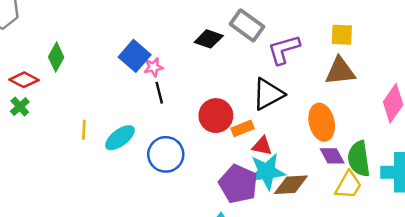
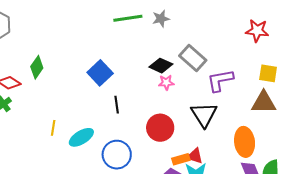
pink star: (154, 67) -> (166, 83), moved
black triangle: (268, 94) -> (204, 115), turned -40
orange rectangle: (242, 128) -> (181, 159), moved

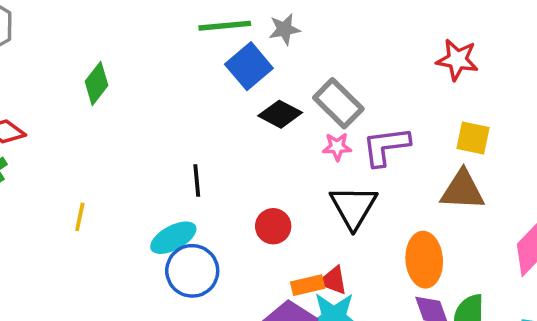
green diamond: (37, 67) -> (96, 83), moved
blue square: (100, 73) -> (249, 66), moved
pink star: (166, 83) -> (337, 147), moved
red circle: (160, 128) -> (273, 226), size x0.7
cyan ellipse: (81, 137) -> (173, 238), moved

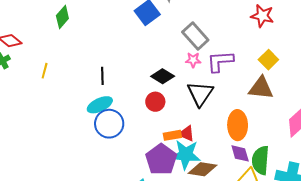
black diamond: (280, 114) -> (163, 76), moved
yellow square: (473, 138) -> (268, 60), turned 30
black line: (197, 181) -> (102, 76), moved
yellow line: (80, 217) -> (45, 71), moved

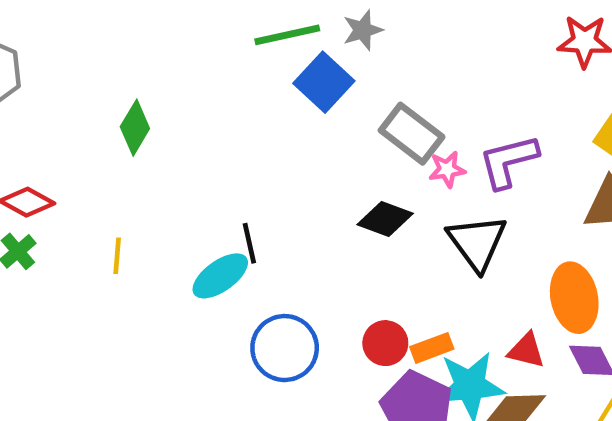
gray rectangle: (195, 36) -> (412, 134), moved
red circle: (155, 102) -> (385, 343), moved
cyan ellipse: (100, 105) -> (220, 276), moved
red triangle: (187, 134) -> (526, 350), moved

